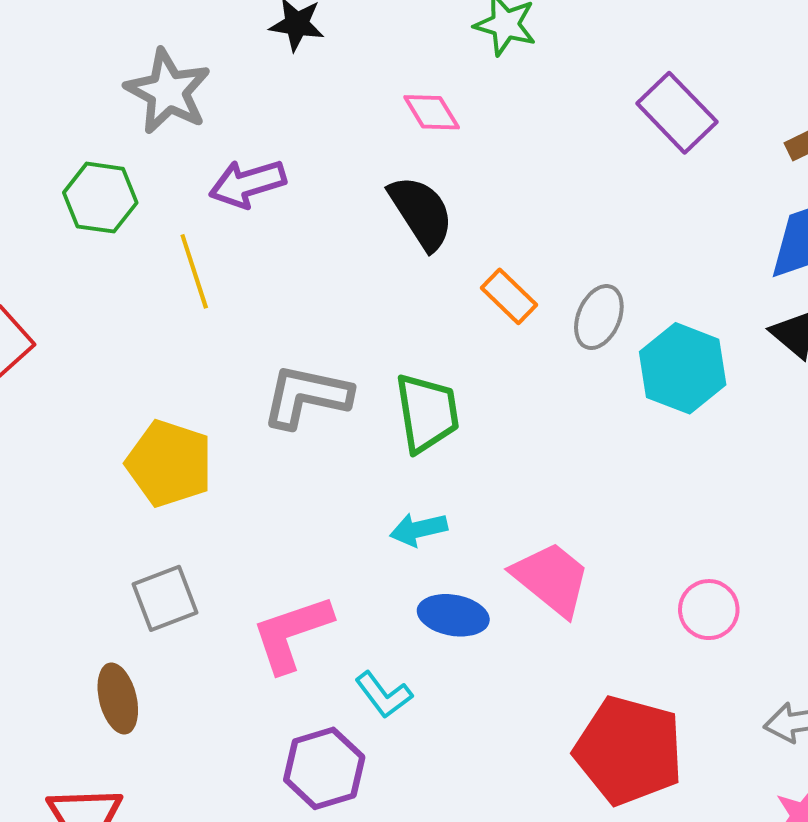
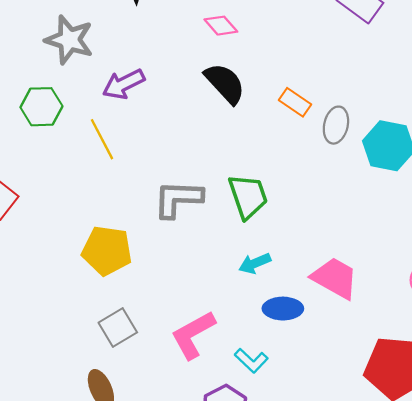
orange rectangle: (509, 296) -> (295, 102), moved

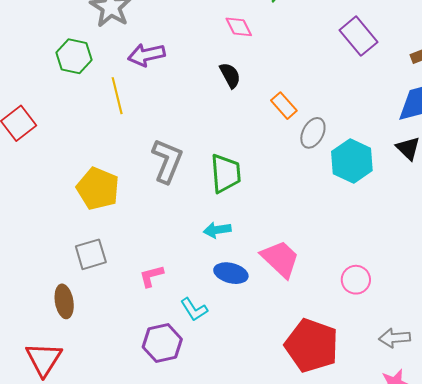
black semicircle: (225, 83) -> (230, 75), size x0.7
gray L-shape: (178, 199) -> (167, 161), turned 96
pink L-shape: (193, 335) -> (151, 276), size x0.6

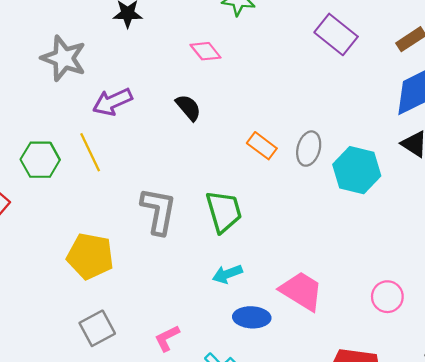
green hexagon: (74, 56) -> (40, 160), moved
black semicircle: (230, 75) -> (188, 108), moved
orange rectangle: (284, 106) -> (262, 146), moved

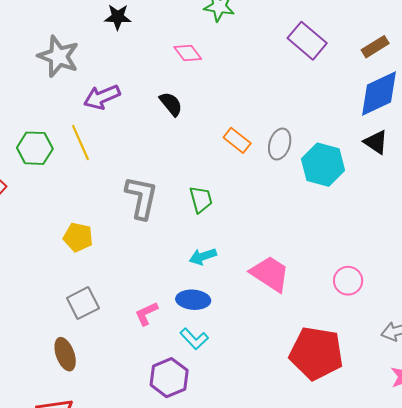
green trapezoid: (224, 211) -> (201, 199), size x0.7
yellow pentagon: (90, 256) -> (78, 237), size x0.7
blue ellipse: (252, 317) -> (193, 300), moved

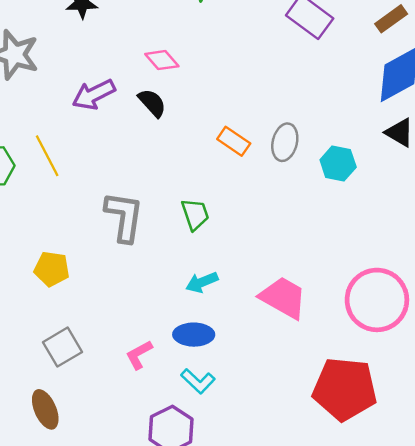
pink diamond: (188, 53) -> (162, 60), moved
purple arrow: (102, 97) -> (94, 95), moved
cyan hexagon: (323, 165) -> (338, 164), size x0.7
pink circle: (348, 281) -> (377, 300), size x1.8

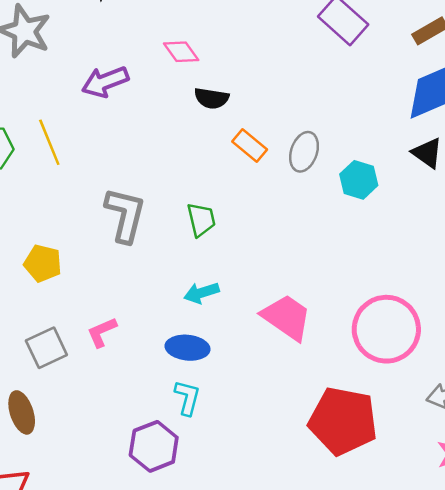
black semicircle: (152, 103) -> (212, 98), moved, turned 136
pink L-shape: (139, 355) -> (102, 332), moved
cyan L-shape: (198, 381) -> (187, 398), turned -124

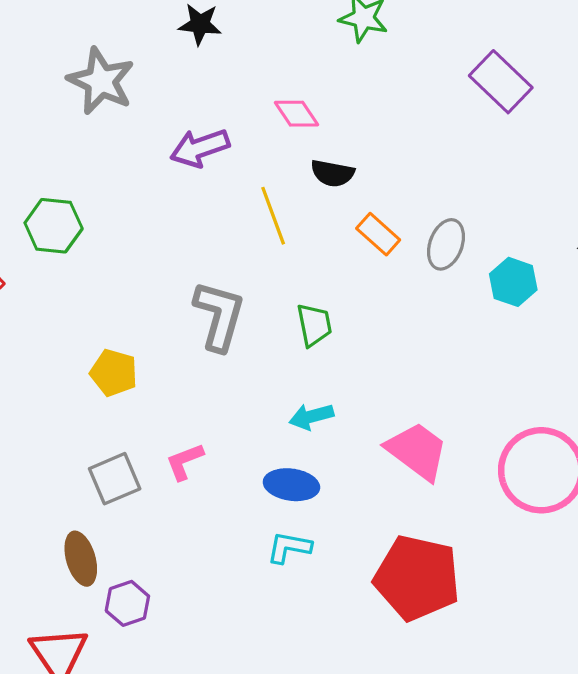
yellow line: (49, 142) -> (273, 216), moved
cyan L-shape: (187, 398) -> (289, 547), turned -96
red pentagon: (343, 421) -> (417, 578), moved
purple hexagon: (154, 446) -> (127, 603), moved, size x0.7

